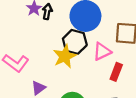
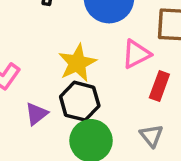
black hexagon: (75, 42) -> (80, 101), moved

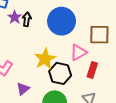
black hexagon: (80, 101) -> (60, 73), moved

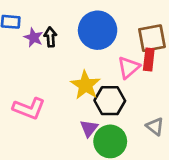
red rectangle: (92, 70) -> (149, 60), moved
purple triangle: (23, 89) -> (89, 128), moved

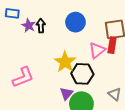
blue circle: (98, 30) -> (75, 22), size x0.7
pink L-shape: (29, 108) -> (23, 77), turned -45

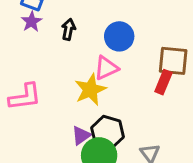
purple star: (29, 26) -> (32, 22), moved
pink triangle: (97, 50) -> (106, 68), moved
black hexagon: (82, 74) -> (108, 132), moved

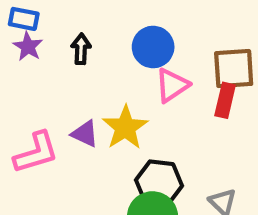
pink triangle: (106, 68) -> (172, 85), moved
purple triangle: (81, 135) -> (85, 134), moved, turned -50

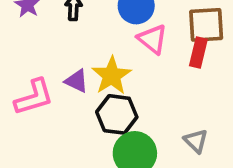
pink triangle: (172, 85) -> (152, 39), turned -48
black hexagon: (159, 183) -> (117, 114), moved

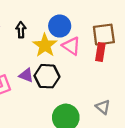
yellow star: (112, 76) -> (45, 45), moved
black hexagon: (117, 114) -> (47, 76), moved

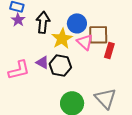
black arrow: (21, 30) -> (43, 22), size x1.5
brown square: (104, 35) -> (98, 35), moved
gray triangle: (103, 107) -> (105, 98), size x1.6

